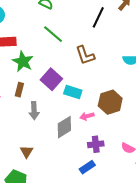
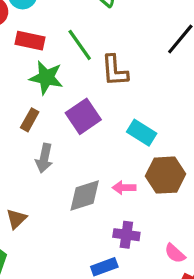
green line: (53, 34) -> (80, 45), moved
brown L-shape: (85, 55) -> (115, 71), moved
green star: (23, 61) -> (46, 78), turned -30
cyan rectangle: (73, 92) -> (142, 133), moved

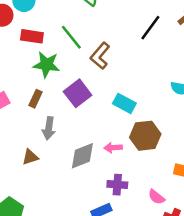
brown L-shape: (115, 71) -> (100, 56), turned 48
brown triangle: (16, 219) -> (30, 157), moved, turned 30

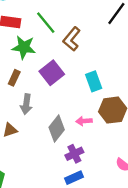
cyan rectangle: (124, 103) -> (94, 81), turned 42
gray diamond: (82, 156) -> (57, 129), turned -30
purple cross: (117, 185) -> (74, 154), moved, turned -30

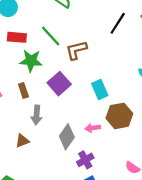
brown L-shape: (72, 39) -> (76, 50), turned 40
brown rectangle: (14, 78) -> (23, 90), turned -40

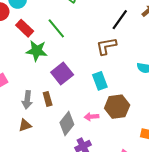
red rectangle: (17, 37) -> (25, 28), turned 36
brown L-shape: (76, 50) -> (106, 46), moved
brown rectangle: (23, 90) -> (48, 99), moved
gray arrow: (37, 115) -> (27, 100), moved

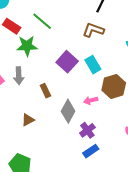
brown L-shape: (106, 46) -> (93, 30), turned 40
purple square: (62, 73) -> (67, 62), moved
gray arrow: (27, 100) -> (19, 76), moved

